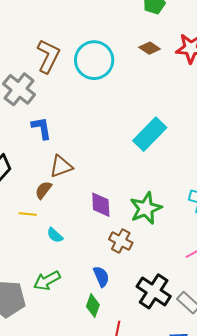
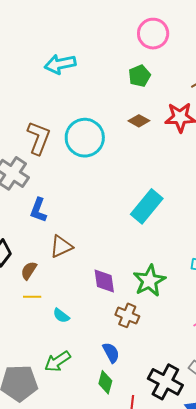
blue L-shape: (42, 128) -> (38, 210), turned -145
brown semicircle: (43, 190) -> (29, 271), moved
black cross: (154, 291) -> (165, 382), moved

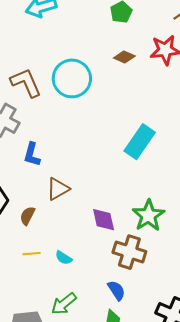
brown L-shape: (39, 138) -> (26, 83), turned -40
yellow line: (32, 297) -> (31, 254), moved
brown cross: (127, 315) -> (129, 252), size x1.4

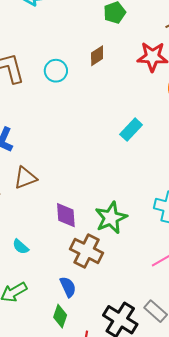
brown diamond: (124, 57) -> (97, 56), moved, turned -65
cyan circle: (72, 78) -> (56, 71), size x0.6
cyan rectangle: (140, 142) -> (131, 130), moved, size x0.7

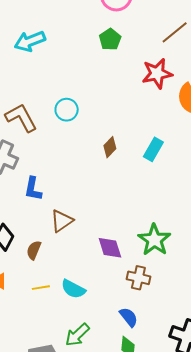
brown diamond: (97, 56) -> (110, 147), moved
cyan semicircle: (21, 247) -> (73, 289), size x1.4
brown cross: (87, 251) -> (138, 278), size x0.7

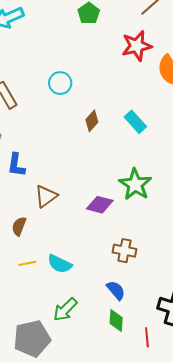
cyan circle: (67, 110) -> (60, 83), moved
cyan rectangle: (153, 149) -> (135, 122), turned -70
green star: (154, 240) -> (135, 184), moved
purple diamond: (110, 248) -> (100, 205), moved, turned -56

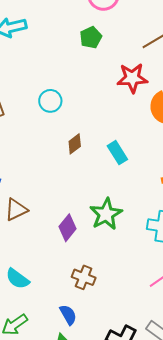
purple diamond: (100, 205) -> (67, 228), turned -76

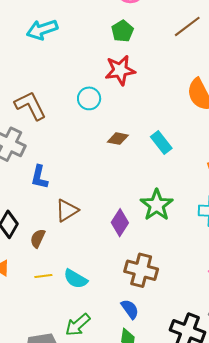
red star: (132, 78) -> (120, 70), moved
brown diamond: (75, 144) -> (118, 139), turned 55
brown cross: (84, 277) -> (141, 270), size x1.4

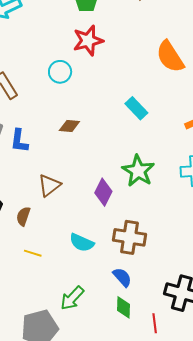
brown diamond: (118, 139) -> (69, 126), moved
blue L-shape: (39, 177) -> (19, 141), moved
yellow line: (43, 276) -> (33, 253), turned 30
cyan semicircle: (76, 279) -> (82, 243), moved

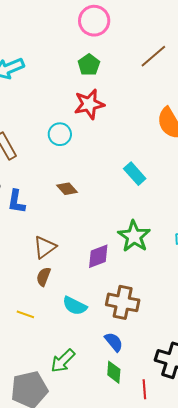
brown diamond: (69, 126) -> (67, 189), turned 40
purple diamond: (103, 192) -> (98, 256), turned 40
brown semicircle: (23, 216) -> (44, 277), moved

